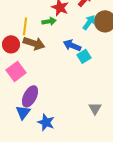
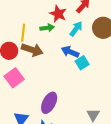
cyan arrow: (89, 22) -> (76, 29), moved
purple ellipse: (30, 96) -> (49, 103), moved

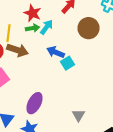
red star: (58, 14) -> (32, 13), moved
cyan arrow: (76, 29) -> (46, 27), moved

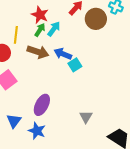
green arrow: (32, 28) -> (40, 30), turned -48
brown circle: (88, 28) -> (96, 19), moved
brown arrow: (18, 50) -> (38, 52), moved

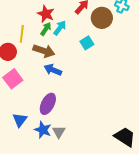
blue arrow: (63, 54) -> (53, 70), moved
cyan square: (75, 65) -> (87, 43), moved
gray triangle: (86, 117) -> (59, 132), moved

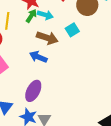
cyan arrow: (60, 28) -> (45, 15), turned 70
brown arrow: (44, 51) -> (47, 38), moved

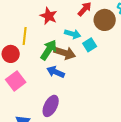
cyan arrow: (45, 15) -> (73, 34), moved
green arrow: (31, 16) -> (49, 50), moved, size x1.5

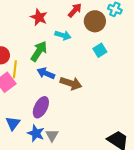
yellow line: (25, 36) -> (15, 69), moved
cyan square: (90, 45) -> (100, 50), moved
brown arrow: (65, 53) -> (71, 83), moved

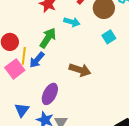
blue arrow: (46, 73) -> (37, 60), moved, turned -72

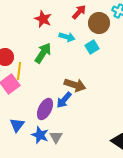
cyan square: (109, 37) -> (92, 47), moved
blue arrow: (37, 60) -> (64, 100), moved

